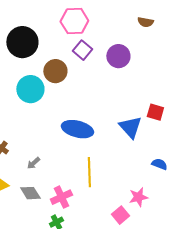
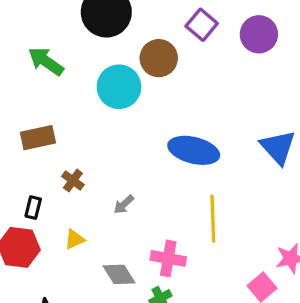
gray diamond: (30, 193) -> (119, 274), moved
pink cross: (61, 197) -> (168, 258), turned 35

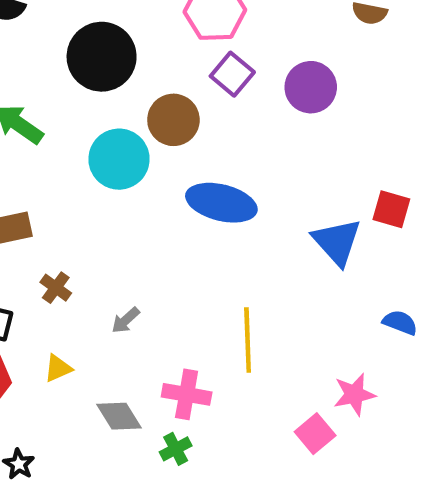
blue ellipse: (194, 150) -> (221, 203), moved

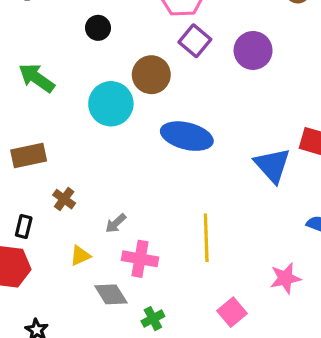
black circle: (102, 57) -> (98, 28), size x0.5
yellow triangle: (58, 368) -> (80, 256), moved
pink cross: (187, 394) -> (140, 259), moved
pink square: (315, 434) -> (232, 312), moved

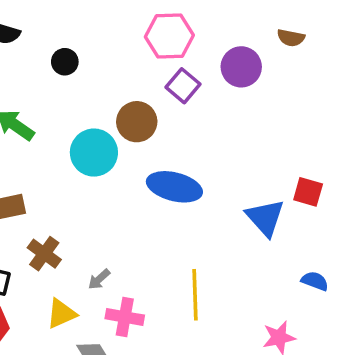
black circle: (98, 28) -> (65, 62), moved
purple circle: (253, 50) -> (241, 67), moved
brown cross: (64, 199) -> (44, 254), size x1.4
yellow triangle: (80, 256) -> (61, 314), size x1.4

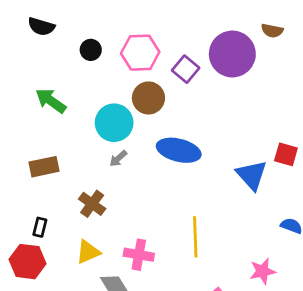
pink hexagon: (169, 36) -> (140, 53), moved
purple circle: (241, 67) -> (232, 54), size x1.4
brown cross: (44, 254) -> (92, 204), moved
gray arrow: (99, 279) -> (118, 158), moved

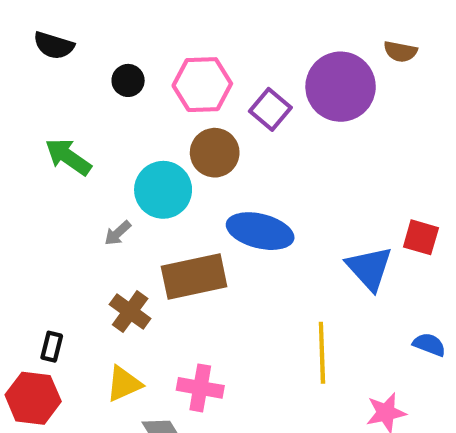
gray arrow: (118, 158) -> (118, 233), moved
brown rectangle: (44, 167) -> (194, 276), moved, size x1.4
yellow line: (195, 237) -> (322, 353), moved

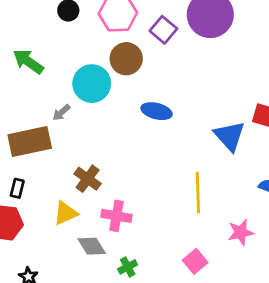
blue ellipse: (260, 231) -> (157, 111), size x0.7
brown rectangle: (194, 276) -> (30, 141), moved
brown cross: (130, 312) -> (88, 179), moved

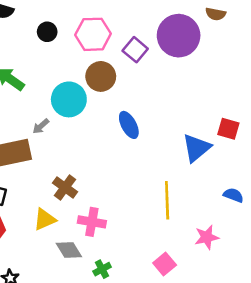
blue ellipse: (157, 111) -> (129, 125), turned 48
blue triangle: (230, 136) -> (196, 148), turned 32

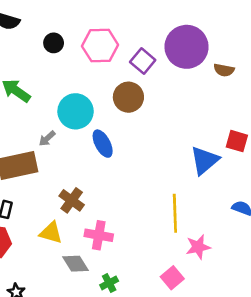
brown semicircle: (216, 14) -> (224, 70), moved
brown circle: (101, 76) -> (128, 97), moved
blue ellipse: (129, 125) -> (103, 144), moved
yellow triangle: (45, 219) -> (51, 233), turned 40
pink star: (207, 237) -> (198, 247), moved

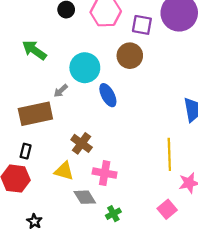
purple square: (143, 61) -> (142, 25), turned -30

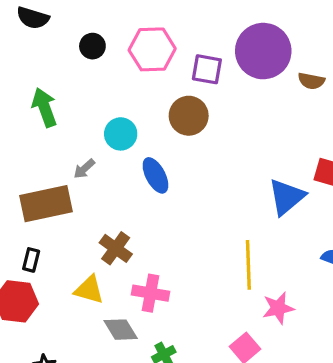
green arrow: (34, 50) -> (44, 107), turned 35
cyan circle: (85, 68) -> (121, 134), size x0.7

